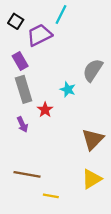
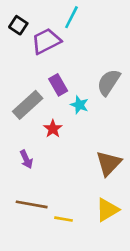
purple rectangle: (20, 61) -> (58, 85), moved
gray rectangle: (24, 89) -> (28, 105), turned 65
purple arrow: (22, 125) -> (26, 159), moved
yellow line: (51, 196) -> (63, 219), moved

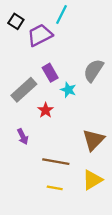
brown line: (32, 204) -> (56, 162), moved

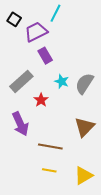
gray semicircle: (93, 70) -> (84, 84), moved
purple rectangle: (50, 73) -> (45, 56), moved
purple arrow: (23, 137) -> (20, 124), size x1.6
yellow triangle: (92, 180) -> (83, 176), moved

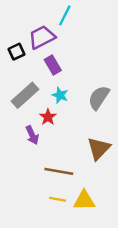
black square: (14, 19) -> (16, 52), moved, turned 32
cyan star: (62, 81) -> (60, 95), moved
purple arrow: (20, 124) -> (32, 135), moved, size x0.7
yellow triangle: (83, 176) -> (84, 200), moved, turned 30

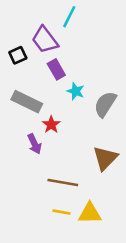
purple trapezoid: (42, 37) -> (45, 40), turned -100
gray rectangle: (25, 95) -> (27, 102), turned 68
cyan star: (60, 95) -> (76, 91), moved

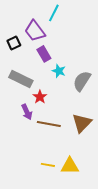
brown line: (63, 182) -> (49, 124), moved

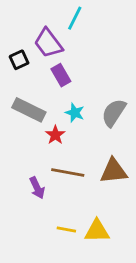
cyan star: (59, 71) -> (75, 113), moved
purple arrow: (27, 112) -> (37, 188), moved
brown triangle: (82, 123) -> (114, 171), turned 40

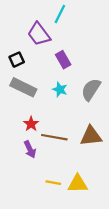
black square: (19, 60) -> (17, 60), moved
purple rectangle: (61, 75) -> (63, 60), moved
red star: (55, 135) -> (31, 124), moved

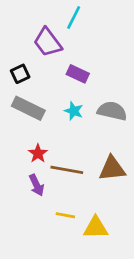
purple rectangle: (63, 60) -> (78, 74), turned -35
gray semicircle: (91, 89) -> (112, 111), turned 70
yellow line: (53, 183) -> (65, 215), moved

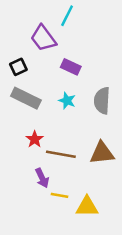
gray semicircle: (112, 111) -> (102, 101), turned -100
purple arrow: (37, 185) -> (42, 178), moved

